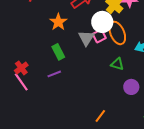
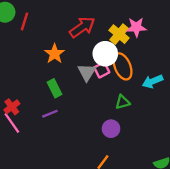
green triangle: (117, 64) -> (123, 102), turned -32
purple circle: (131, 87) -> (111, 129), moved

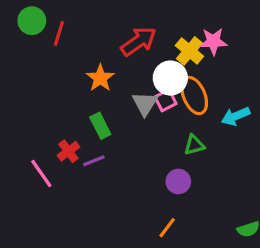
red cross: (12, 107) -> (68, 151), moved

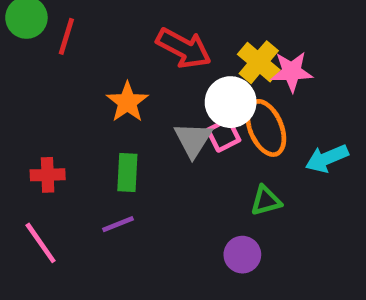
red arrow: (139, 41) -> (184, 48), turned 63
pink star: (213, 41) -> (292, 72), moved
green rectangle: (100, 126) -> (127, 172), turned 30
red cross: (68, 151) -> (48, 175), moved, turned 35

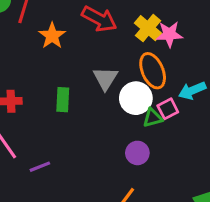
orange star: (127, 102) -> (52, 36), moved
white circle: (231, 102) -> (136, 98), moved
pink square: (224, 135) -> (168, 109), moved
purple line: (118, 224) -> (40, 167), moved

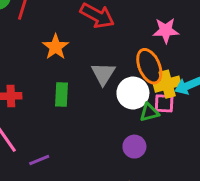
yellow cross: (148, 28) -> (167, 84), moved, turned 35
orange star: (52, 36) -> (56, 47), moved
pink square: (168, 109) -> (164, 103), turned 30

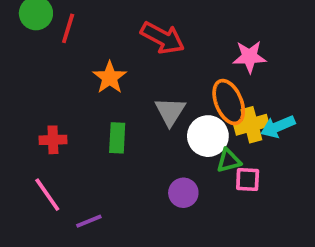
pink square: (164, 103) -> (248, 180), moved
purple circle: (134, 147) -> (183, 193), moved

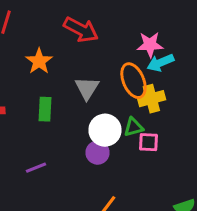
cyan arrow: (278, 127) -> (160, 63), moved
white circle: (208, 136) -> (105, 130), moved
purple line: (89, 221) -> (36, 168), moved

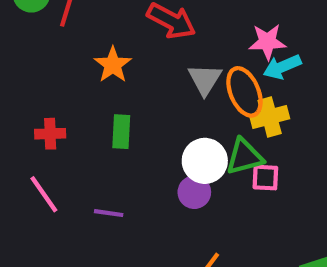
gray triangle: (87, 88) -> (205, 79), moved
green triangle: (133, 127) -> (244, 157), size x1.4
purple line: (36, 168) -> (109, 213), turned 30

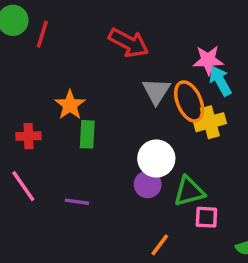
orange star: (113, 65) -> (70, 105), moved
cyan arrow: (282, 67) -> (220, 81), turned 84
green triangle: (244, 157) -> (189, 191), moved
pink square: (265, 178) -> (206, 217), moved

